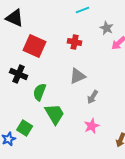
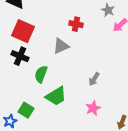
red square: (35, 46) -> (23, 31), moved
gray triangle: (78, 76) -> (61, 46), moved
green trapezoid: (55, 114) -> (56, 96), turned 90

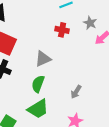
red cross: (76, 24) -> (62, 30), moved
green semicircle: (41, 74) -> (38, 84), moved

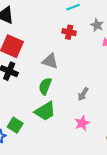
gray triangle: (43, 59) -> (50, 61), turned 42

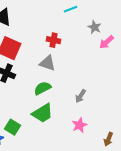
red cross: (69, 32) -> (53, 40), moved
green semicircle: (45, 86) -> (42, 88), turned 42

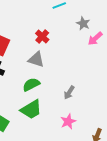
red cross: (53, 40) -> (42, 36), turned 32

